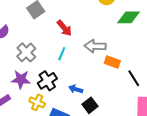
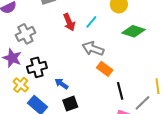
cyan line: (62, 54) -> (91, 22), moved

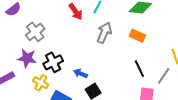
gray arrow: (93, 49) -> (104, 33), turned 105
orange rectangle: (105, 69) -> (137, 36), moved

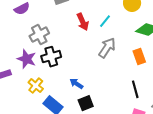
orange rectangle: (137, 36) -> (139, 57), turned 35
black cross: (53, 62) -> (51, 57), moved

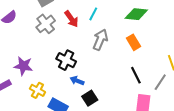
gray cross: (39, 35) -> (46, 24), moved
black cross: (51, 57) -> (66, 60), moved, turned -36

